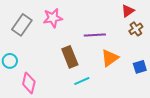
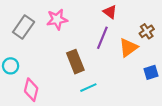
red triangle: (128, 11) -> (110, 12), moved, turned -48
purple line: (95, 35) -> (102, 38), turned -65
orange triangle: (110, 58) -> (128, 48), moved

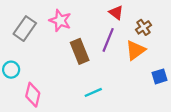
pink star: (57, 19) -> (60, 21), turned 30
brown cross: (147, 31) -> (143, 27), moved
brown rectangle: (75, 62) -> (80, 51), moved

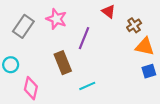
purple line: (108, 40) -> (84, 38), moved
orange triangle: (136, 50) -> (145, 47), moved, turned 48
brown rectangle: (80, 51) -> (63, 63), moved

